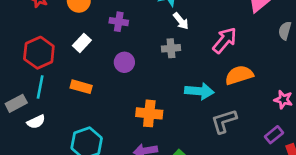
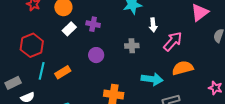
white arrow: (181, 21) -> (153, 25), moved, turned 32
white rectangle: (82, 43) -> (69, 29), moved
cyan line: (40, 87) -> (42, 71), moved
orange rectangle: (81, 87) -> (63, 72), turned -49

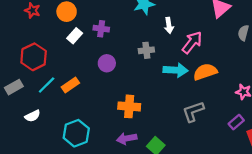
cyan line: (42, 71) -> (47, 85), turned 36
cyan arrow: (152, 79) -> (176, 70), moved
gray rectangle: (13, 83) -> (14, 87), moved

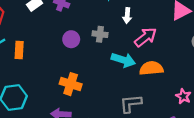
purple circle: (107, 63) -> (71, 39), moved
orange rectangle: (70, 85) -> (19, 50), turned -66

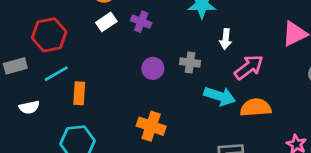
orange rectangle: (19, 50) -> (79, 93), moved

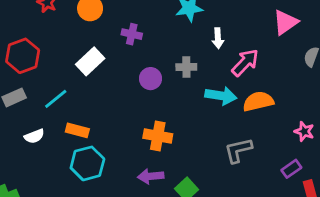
white rectangle: (106, 22) -> (90, 61), moved, size x1.4
red hexagon: (49, 35) -> (23, 56), moved
orange rectangle: (79, 93) -> (77, 130), moved, turned -70

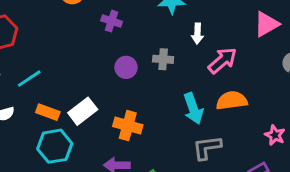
white rectangle: (90, 61) -> (83, 111), moved
cyan arrow: (221, 96) -> (193, 109), moved, turned 56

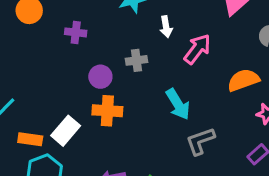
orange semicircle: (232, 101) -> (243, 80), moved
orange cross: (128, 126) -> (107, 111), moved

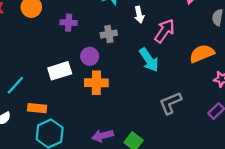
gray cross: (136, 60) -> (109, 34), moved
cyan arrow: (178, 104) -> (149, 60), moved
white rectangle: (66, 131) -> (60, 71), moved, turned 35

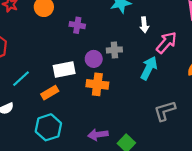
gray cross: (109, 34) -> (114, 50), moved
cyan arrow: (149, 60) -> (149, 68), turned -125
orange rectangle: (37, 108) -> (50, 93), moved, turned -42

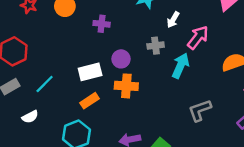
white arrow: (144, 25) -> (173, 20), turned 40
gray cross: (114, 50) -> (156, 46), moved
orange rectangle: (50, 93) -> (90, 101), moved

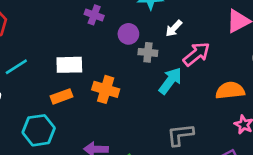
purple circle: (121, 59) -> (128, 34), moved

